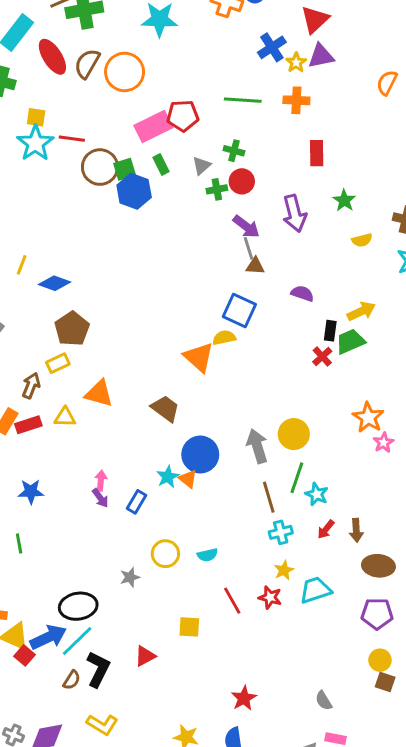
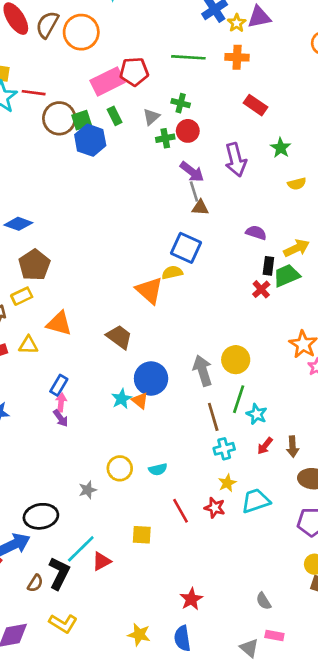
red rectangle: (317, 153) -> (256, 105), turned -55
purple semicircle: (302, 294) -> (256, 233), moved
blue rectangle: (136, 502) -> (59, 385), moved
cyan line: (77, 641) -> (81, 549), moved

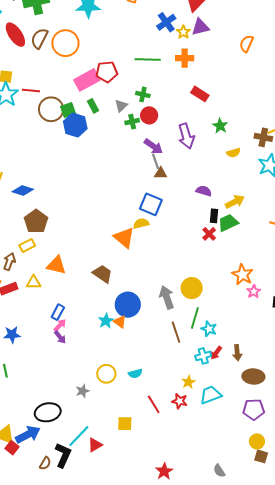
pink arrow: (61, 402) -> (60, 325), turned 40
cyan cross: (224, 449) -> (203, 356), moved

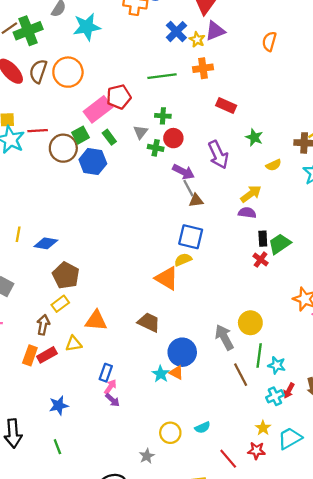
green square: (68, 110) -> (81, 135), moved
green cross: (132, 122) -> (156, 148), turned 32
yellow arrow: (235, 202) -> (251, 194), moved

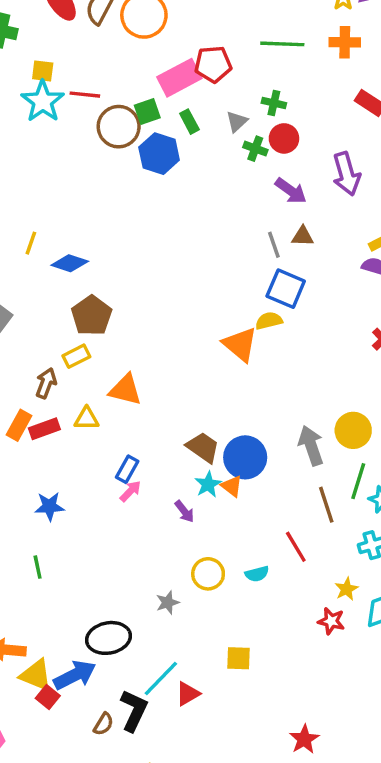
gray line: (188, 188) -> (274, 245), moved
brown trapezoid: (149, 322) -> (203, 447), moved
purple arrow: (113, 400) -> (184, 511), moved
red line: (228, 459) -> (296, 547), moved

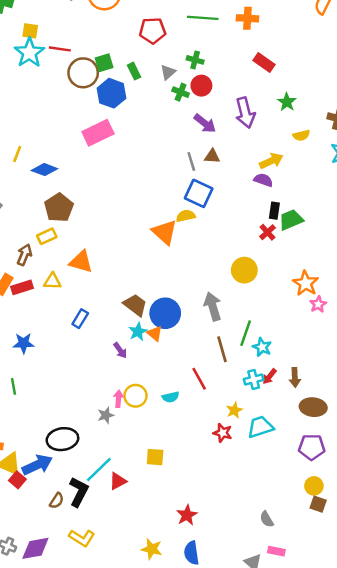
pink rectangle: (179, 78) -> (98, 133), moved
yellow circle: (353, 430) -> (244, 270), moved
pink arrow: (130, 491) -> (118, 399), moved, turned -42
red star: (304, 739) -> (187, 515), moved

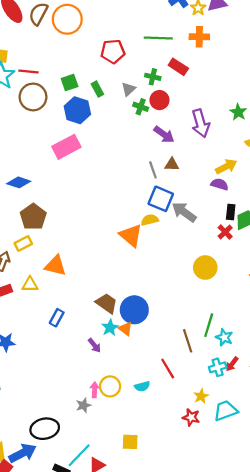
red rectangle: (264, 62) -> (178, 67), moved
brown circle: (83, 73) -> (33, 97), moved
gray arrow: (213, 307) -> (184, 212), moved, turned -35

